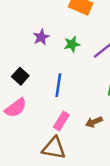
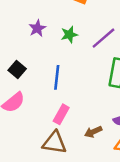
brown arrow: (94, 122) -> (93, 132), moved

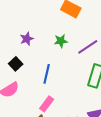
purple star: (37, 28) -> (27, 39), moved

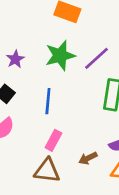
green star: (61, 41) -> (60, 55), size x1.6

